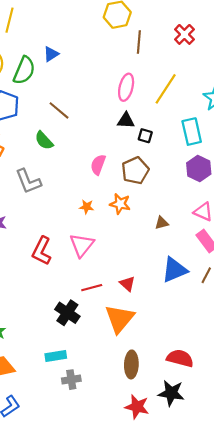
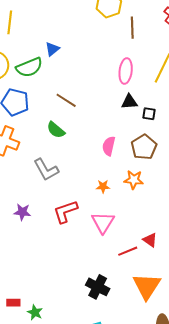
green semicircle: (24, 70) -> (29, 67), turned 52
red L-shape: (42, 251) -> (65, 212), moved, turned 52
red triangle: (127, 284) -> (150, 240), moved
red line: (92, 288) -> (128, 251), moved

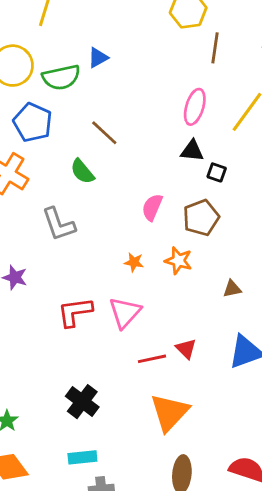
red L-shape: (65, 212) -> (75, 312), moved
black cross: (98, 287) -> (82, 402), moved

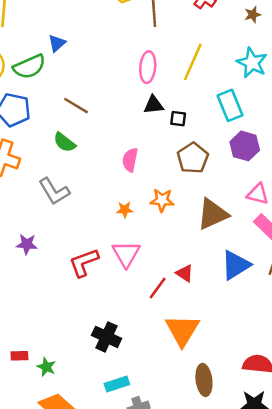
brown pentagon: (201, 218) -> (193, 158), moved
brown triangle: (232, 289) -> (213, 214), size x2.0
red line: (152, 359) -> (158, 288), turned -30

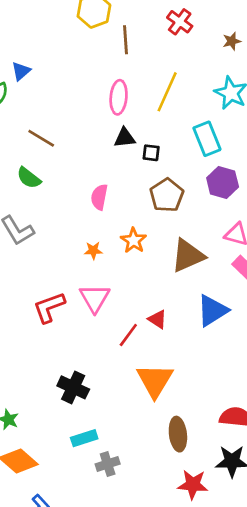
orange star: (162, 200) -> (133, 240), turned 30

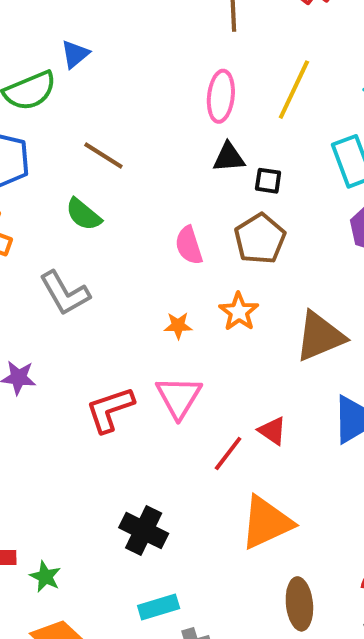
brown pentagon: (167, 195) -> (260, 239), moved
pink semicircle: (99, 197) -> (189, 245), turned -30
orange triangle: (155, 380) -> (266, 523), turned 33

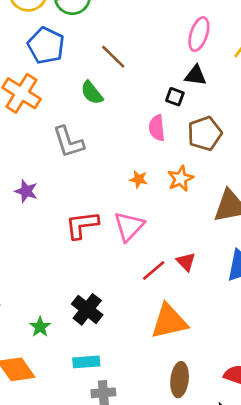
black square: (268, 181) -> (175, 97), moved
green star: (45, 577) -> (40, 327), moved

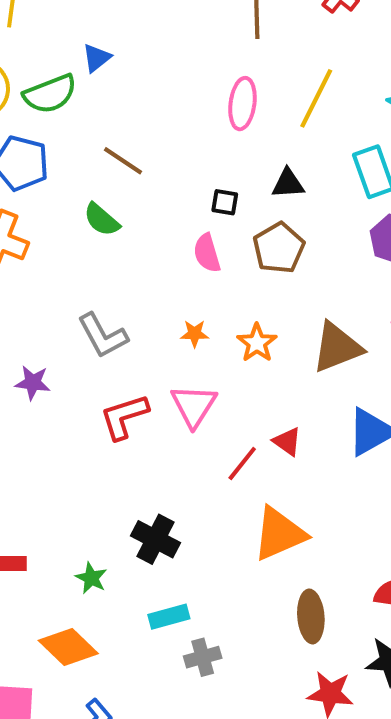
black triangle: (196, 75) -> (288, 184), moved
gray L-shape: (68, 142) -> (103, 336), moved
orange star: (181, 179) -> (257, 343), moved

